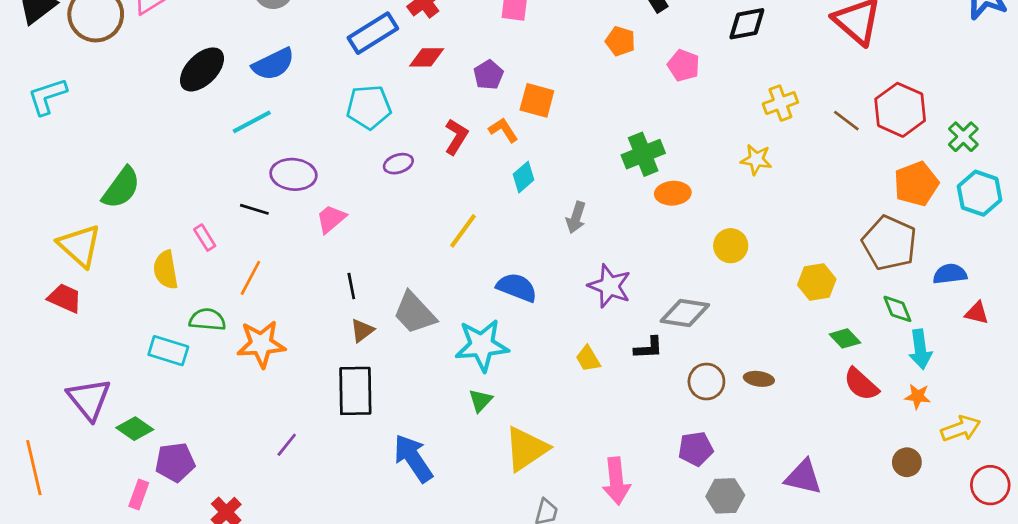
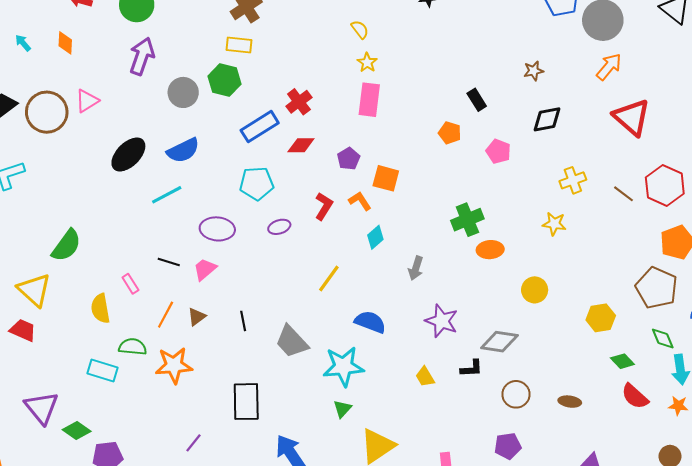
purple ellipse: (293, 174) -> (217, 229), moved
pink trapezoid: (331, 219) -> (205, 269), moved
brown triangle: (362, 330) -> (197, 317), moved
brown ellipse: (759, 379) -> (570, 402), moved

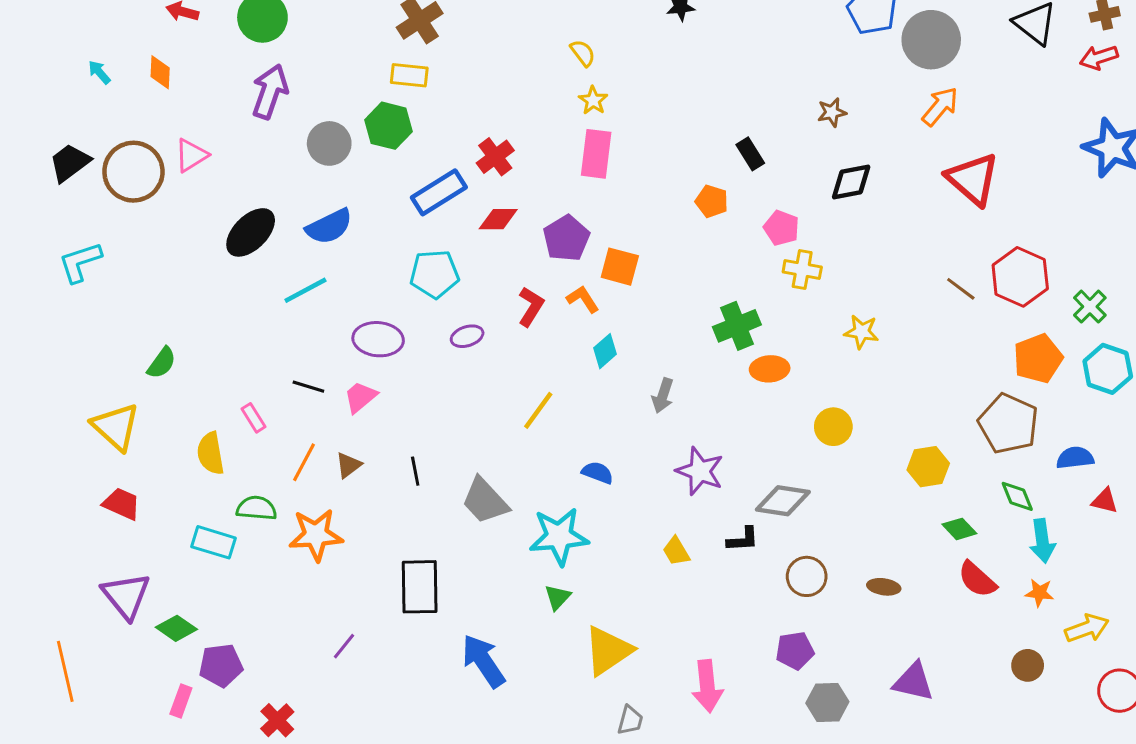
purple pentagon: (349, 159) -> (566, 238), size x1.4
yellow cross: (573, 180) -> (802, 269), moved, turned 30
green semicircle: (66, 245) -> (162, 363), size x0.7
blue semicircle: (370, 322) -> (598, 473), size x0.7
red trapezoid: (23, 330) -> (122, 504), moved

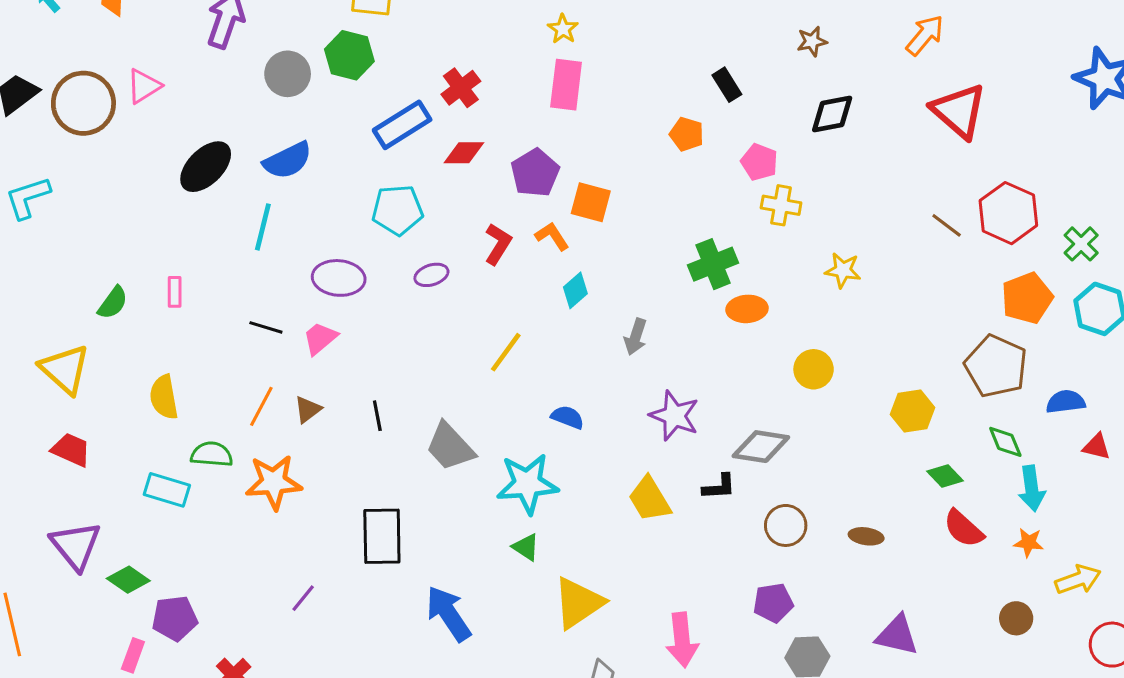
cyan line: (305, 290) -> (263, 227), turned -48
pink rectangle: (254, 418) -> (175, 292), moved, turned 32
yellow trapezoid: (676, 551) -> (650, 499), size x1.5
green triangle: (558, 597) -> (526, 547), turned -40

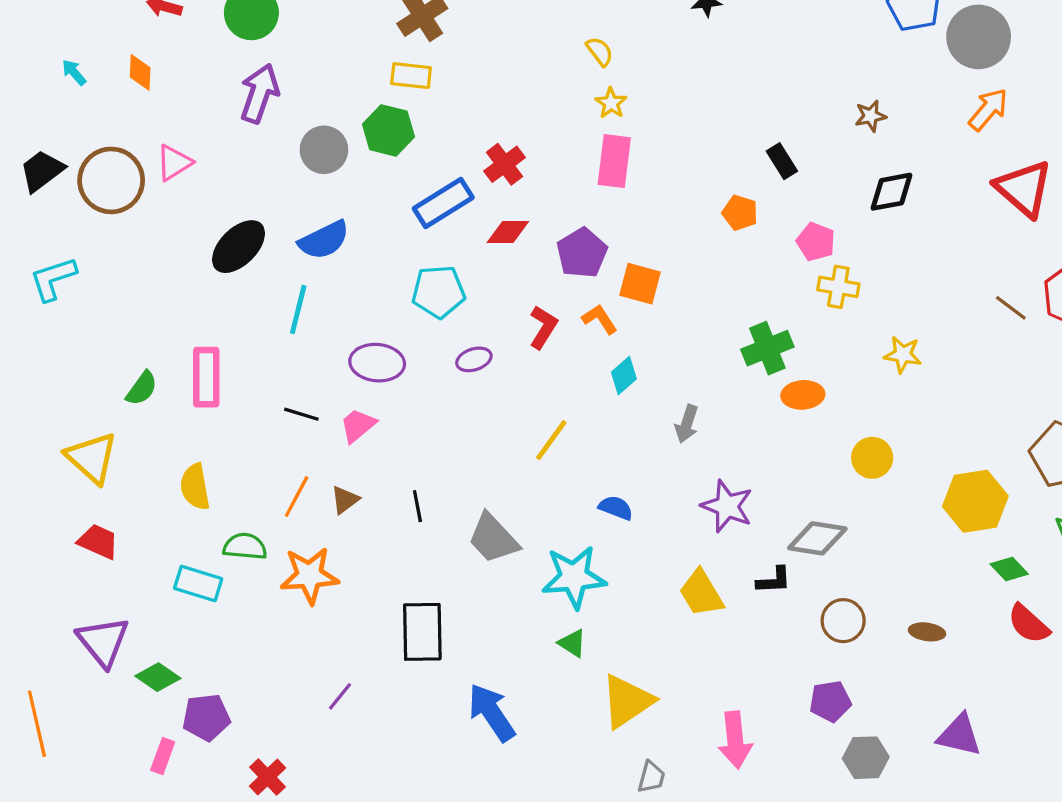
pink rectangle: (175, 292) -> (206, 377), size x1.8
yellow hexagon: (913, 411) -> (975, 501), size x1.4

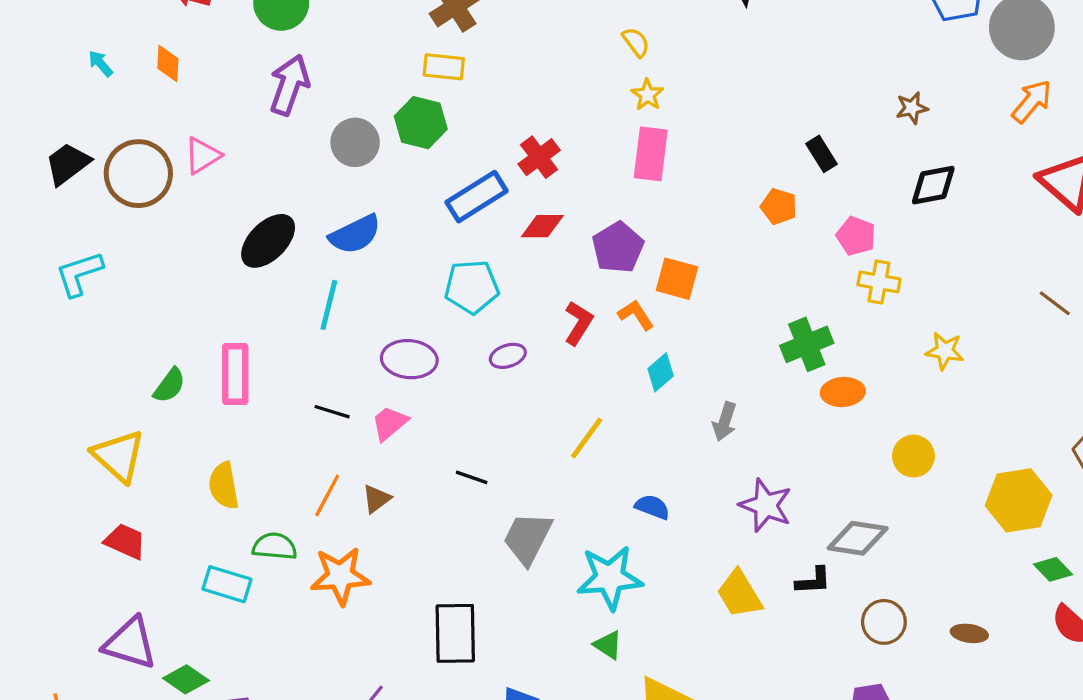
black line: (417, 506) -> (472, 477), moved, turned -60
gray trapezoid: (493, 538) -> (528, 538), turned 70
purple triangle: (103, 642) -> (130, 643), turned -34

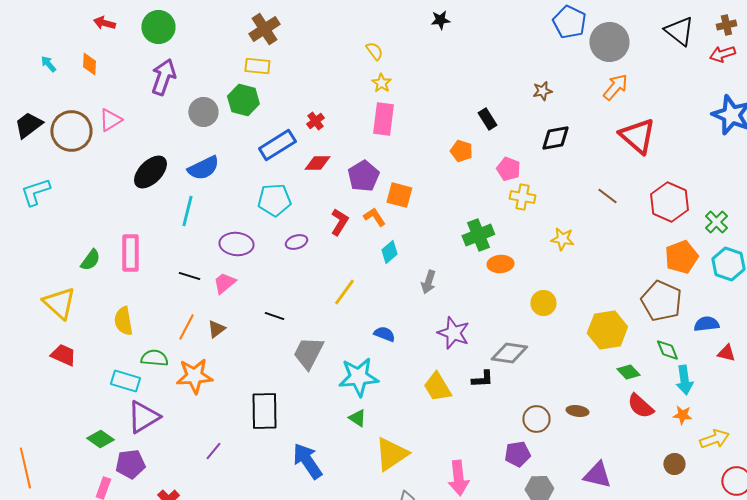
red cross: (539, 157) -> (315, 121), size x0.7
brown line: (1055, 303) -> (607, 196), moved
brown circle: (884, 622) -> (536, 419), moved
purple triangle: (130, 643) -> (143, 417), moved, turned -48

